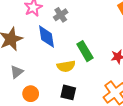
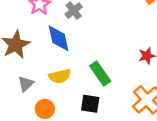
green rectangle: (85, 51) -> (100, 74), moved
yellow semicircle: (66, 66) -> (60, 76), moved

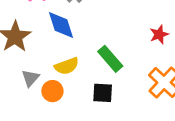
orange circle: (45, 109) -> (52, 91), moved

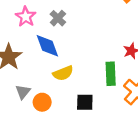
green rectangle: (110, 59) -> (111, 74), moved, turned 40
yellow semicircle: (67, 66) -> (63, 73), moved

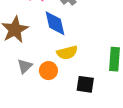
orange circle: (42, 102) -> (48, 71), moved

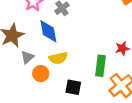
gray triangle: (25, 66) -> (27, 57), moved

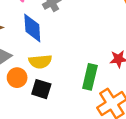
black square: (73, 87) -> (41, 89), moved

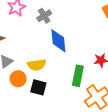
blue diamond: (32, 28) -> (58, 41), moved

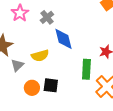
yellow semicircle: (37, 65) -> (40, 56), moved
orange circle: (18, 79) -> (32, 88), moved

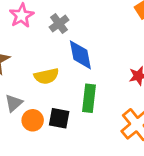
gray triangle: (17, 65) -> (14, 103), moved
green rectangle: (86, 69) -> (89, 98), moved

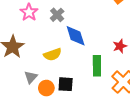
green rectangle: (89, 98) -> (97, 66), moved

